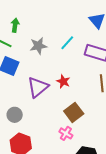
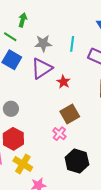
cyan line: (67, 43) -> (72, 44), turned -42
purple triangle: (38, 87) -> (42, 68), moved

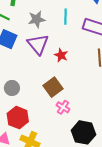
purple triangle: (42, 68) -> (38, 44), turned -30
brown square: (70, 114) -> (53, 87), moved

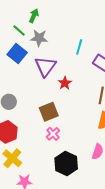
gray star: (37, 19) -> (39, 38), moved

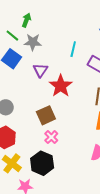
purple triangle: (45, 67) -> (40, 70), size x0.7
red star: (65, 83) -> (61, 86), size x1.6
black hexagon: (66, 163) -> (42, 163), moved

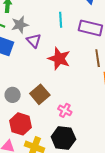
purple triangle: (40, 70) -> (34, 41), moved
brown square: (46, 115) -> (40, 94), moved

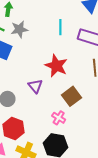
purple triangle: (34, 41) -> (35, 86), moved
brown square: (40, 94) -> (72, 96), moved

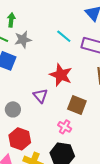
cyan line: (60, 27) -> (64, 36), turned -49
brown square: (72, 96) -> (77, 105), turned -30

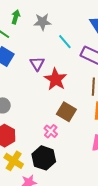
gray star: (23, 40) -> (43, 22), moved
purple triangle: (40, 96) -> (37, 64), moved

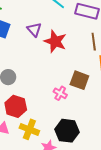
brown square: (66, 112) -> (79, 80), moved
black hexagon: (44, 158) -> (67, 131), moved

